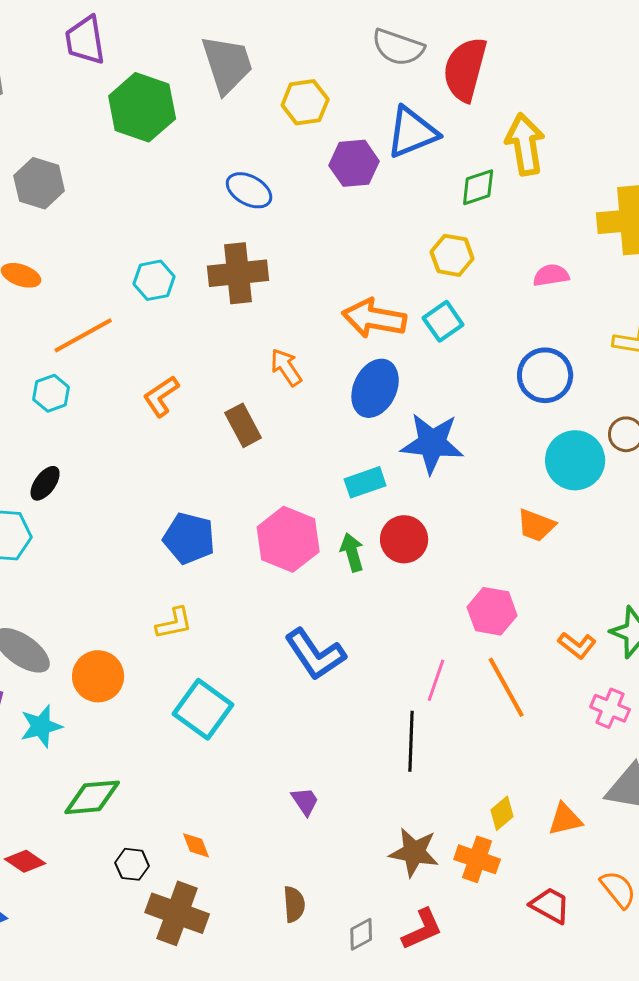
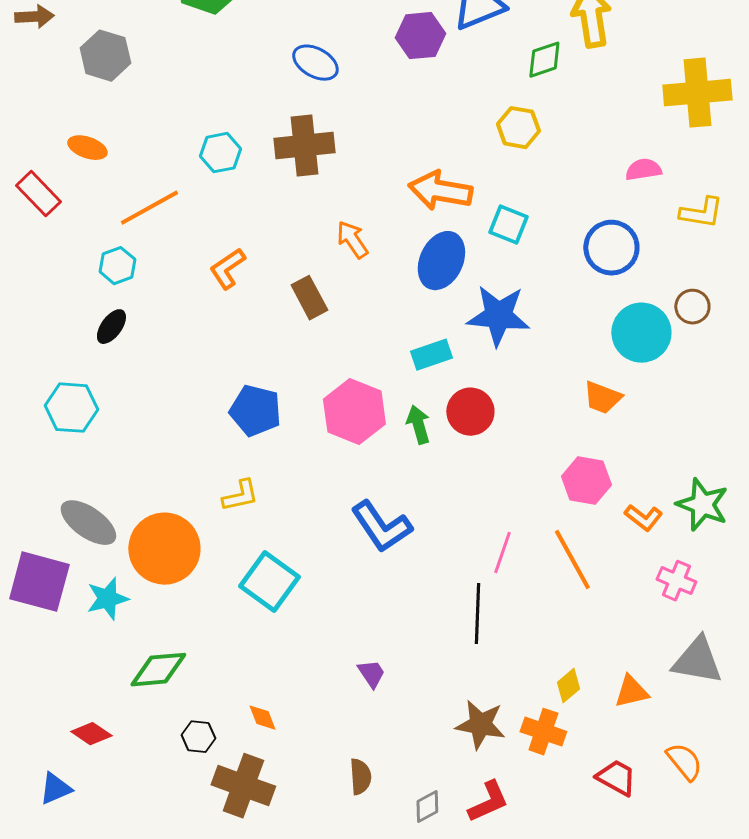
pink semicircle: (551, 275) -> (643, 170), moved
cyan square: (443, 321) -> (508, 225), moved, turned -33
black ellipse: (45, 483) -> (111, 327), moved
pink hexagon: (492, 611) -> (586, 481), moved
orange circle: (98, 676) -> (164, 549), size x1.4

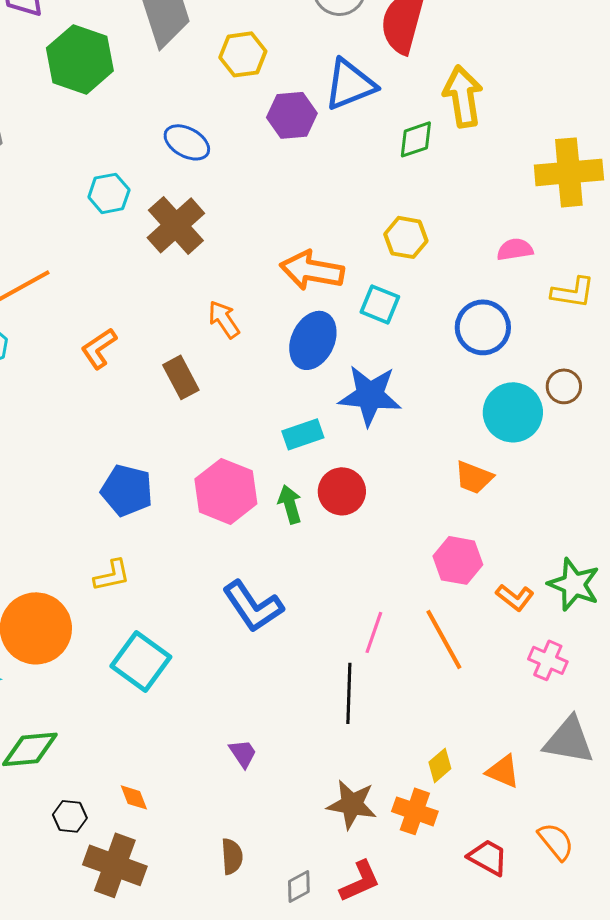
yellow hexagon: (518, 128) -> (406, 237), moved
brown cross: (304, 146) -> (176, 225), turned -36
cyan hexagon: (220, 153) -> (109, 193), moved
orange triangle: (631, 692) -> (503, 771), turned 36

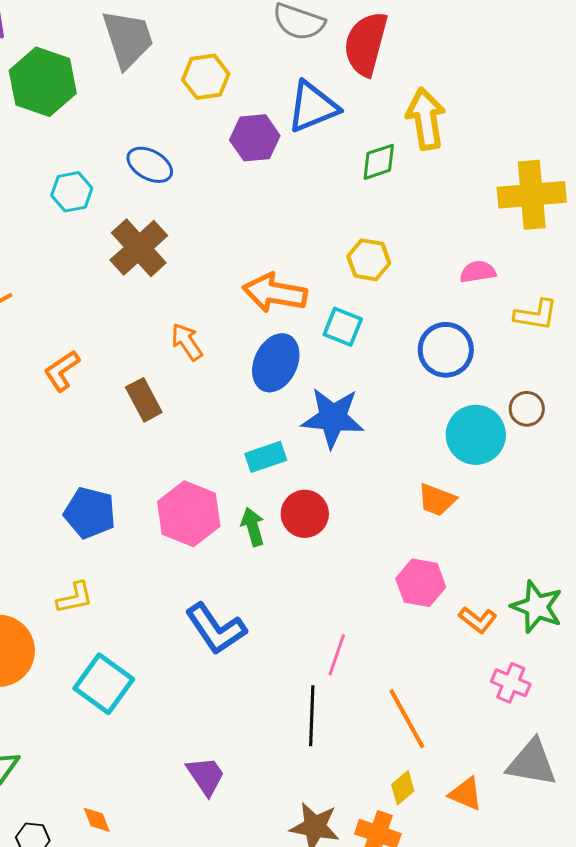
cyan hexagon: (109, 193) -> (72, 192), moved
orange line: (444, 639) -> (407, 719), moved
purple trapezoid: (243, 753) -> (206, 776), size x1.4

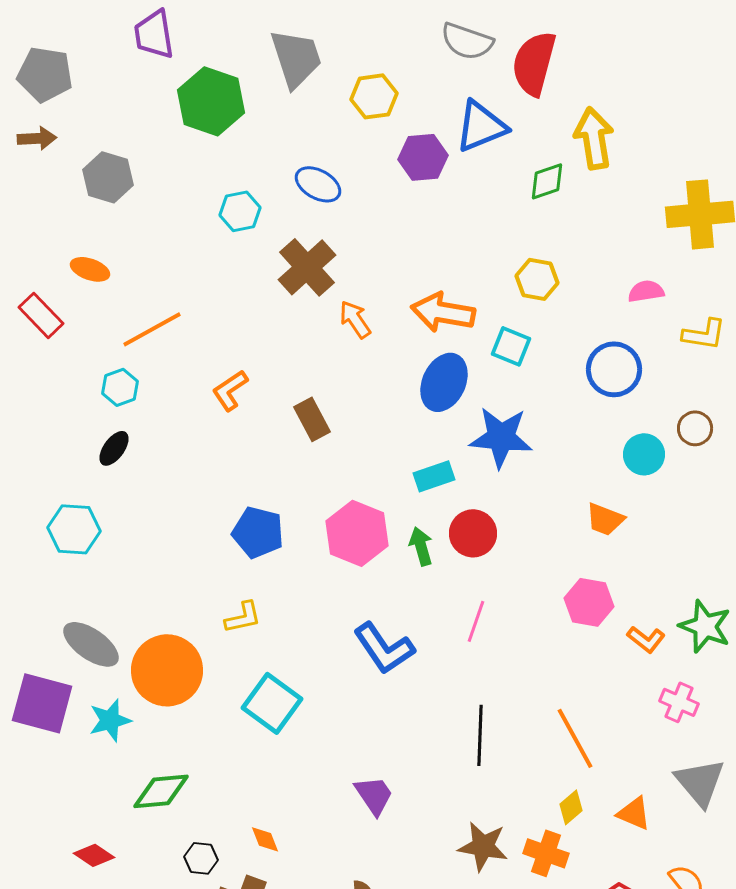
orange arrow: (187, 342) -> (355, 319), moved
cyan circle: (476, 435) -> (644, 454), size x0.7
pink line: (337, 655) -> (476, 621), moved
gray triangle: (532, 763) -> (700, 782), turned 40

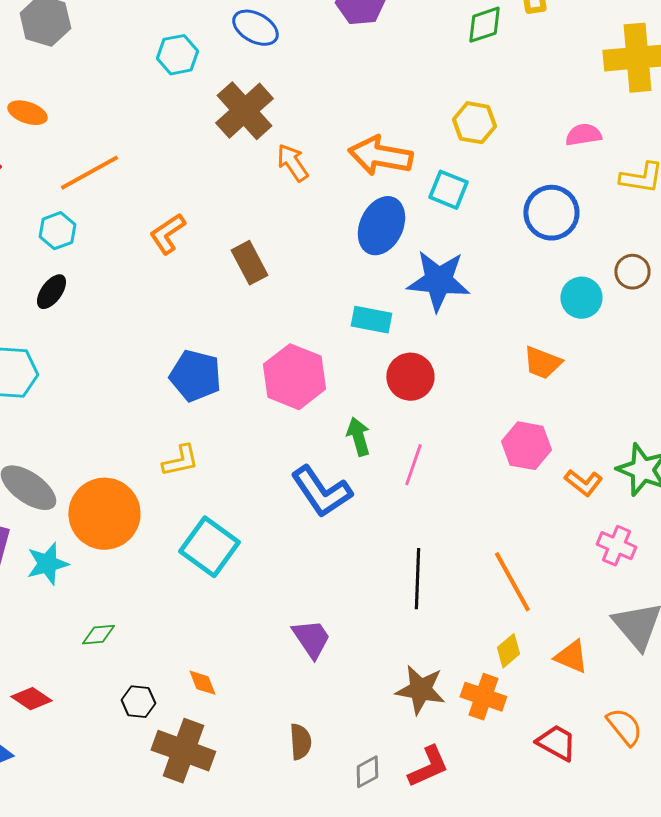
cyan rectangle: (434, 476) -> (371, 320), turned 30
green arrow: (421, 546) -> (358, 437), moved
green diamond: (161, 791) -> (98, 635), size x0.6

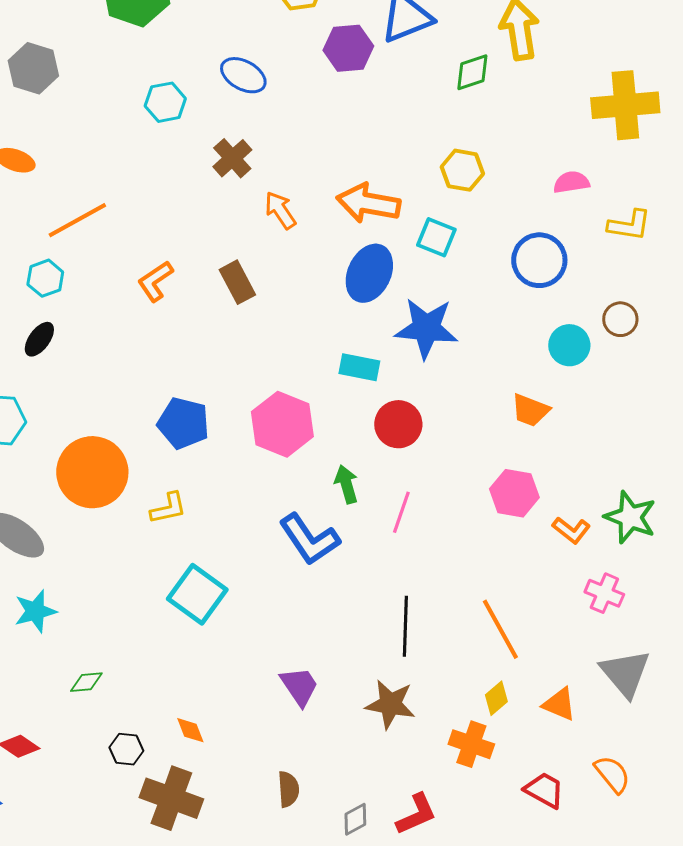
brown cross: (244, 111) -> (232, 158), size x0.7
brown rectangle: (249, 263) -> (237, 282), moved
orange circle: (104, 514) -> (92, 472), moved
brown star: (420, 690) -> (390, 704), moved

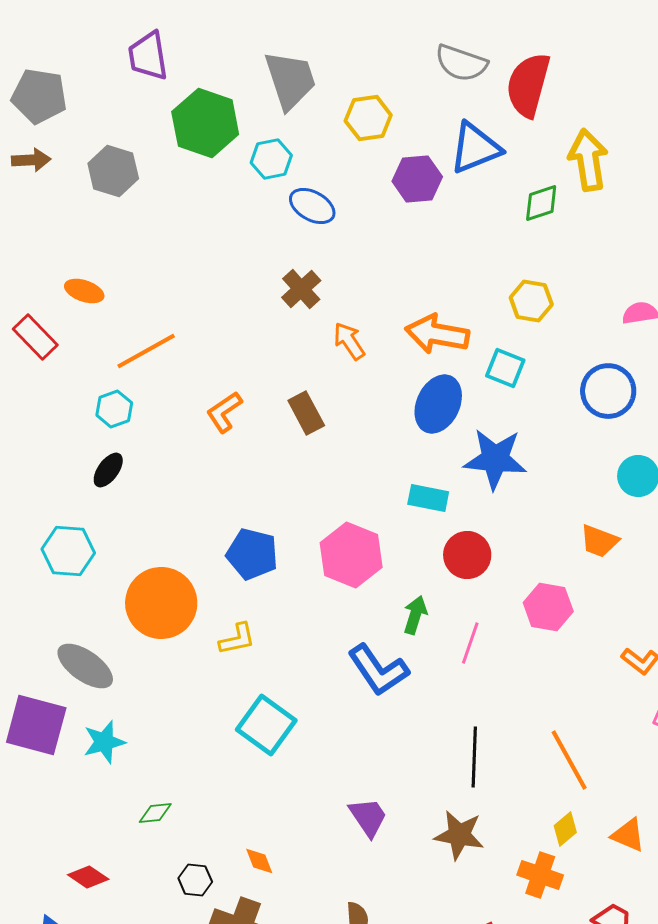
gray hexagon: (33, 68) -> (113, 171), moved
cyan hexagon: (165, 102) -> (271, 159), moved
green arrow: (346, 484) -> (415, 615), turned 33
pink hexagon: (514, 493) -> (548, 607), moved

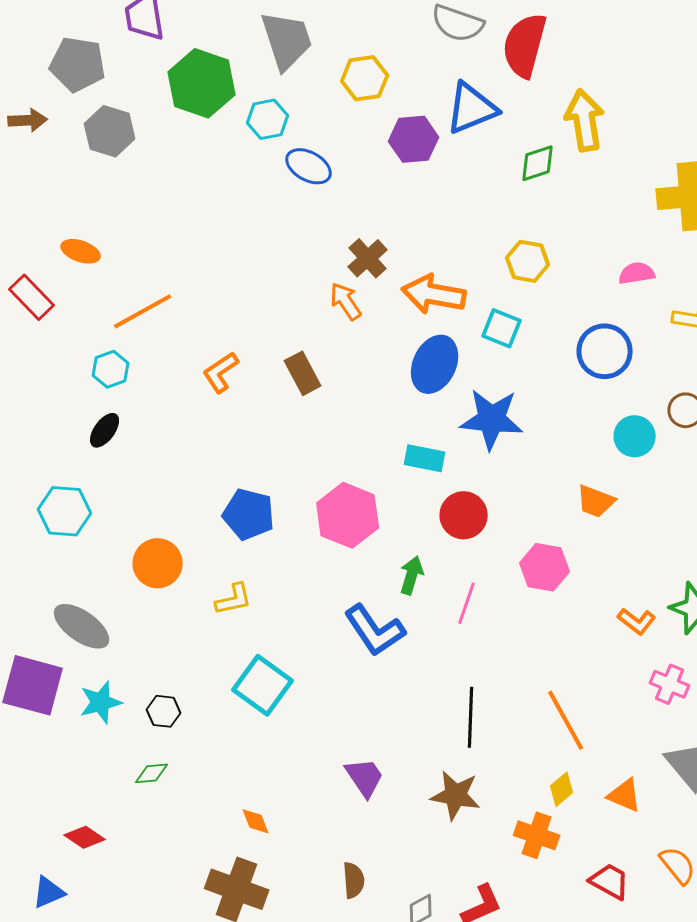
gray pentagon: (39, 96) -> (78, 64), moved
brown cross: (301, 289) -> (368, 258), moved
orange circle: (161, 603) -> (158, 563), size x0.7
black hexagon: (195, 880) -> (164, 711), moved

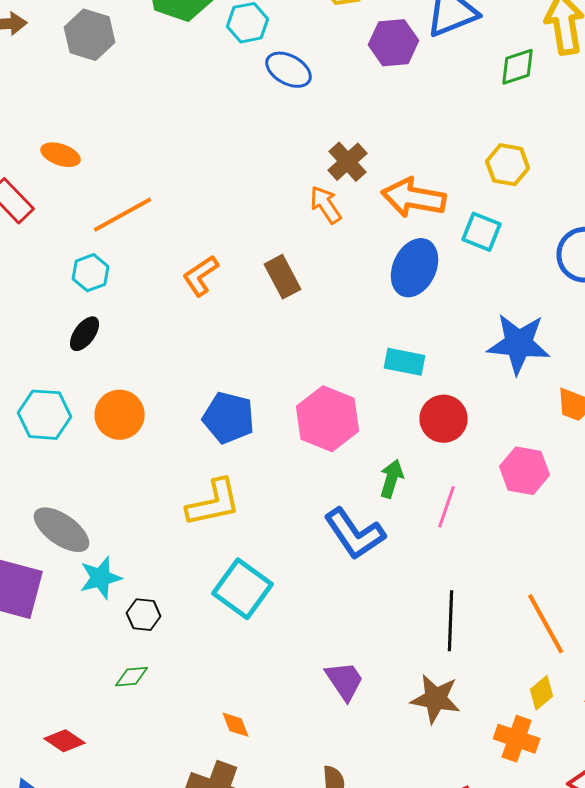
blue star: (492, 419) -> (519, 344), moved
orange circle: (158, 563) -> (120, 415), moved
yellow L-shape: (234, 599) -> (214, 503), size x1.5
cyan star: (101, 702) -> (101, 578), moved

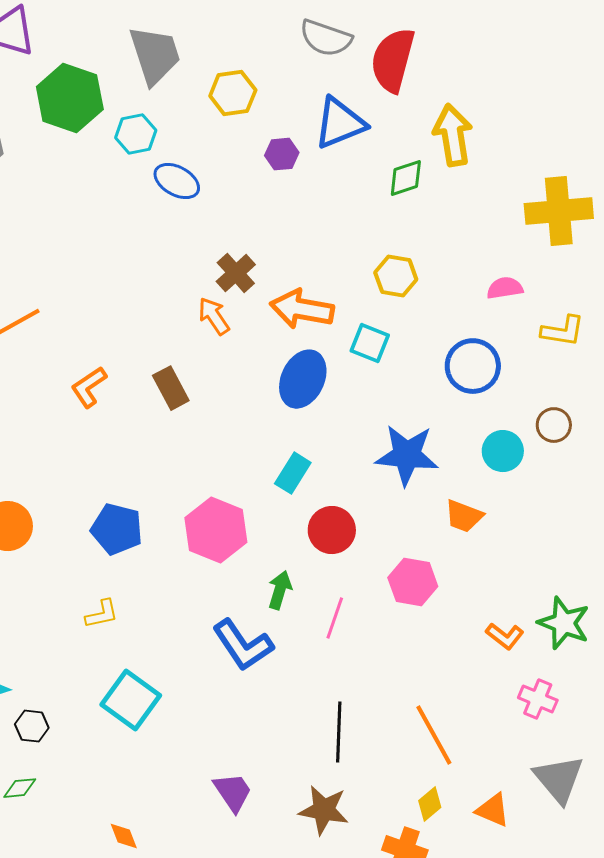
purple hexagon: (394, 43) -> (282, 154), size x0.7
cyan rectangle: (405, 362) -> (293, 473), turned -69
yellow L-shape: (214, 503) -> (102, 614), size x0.6

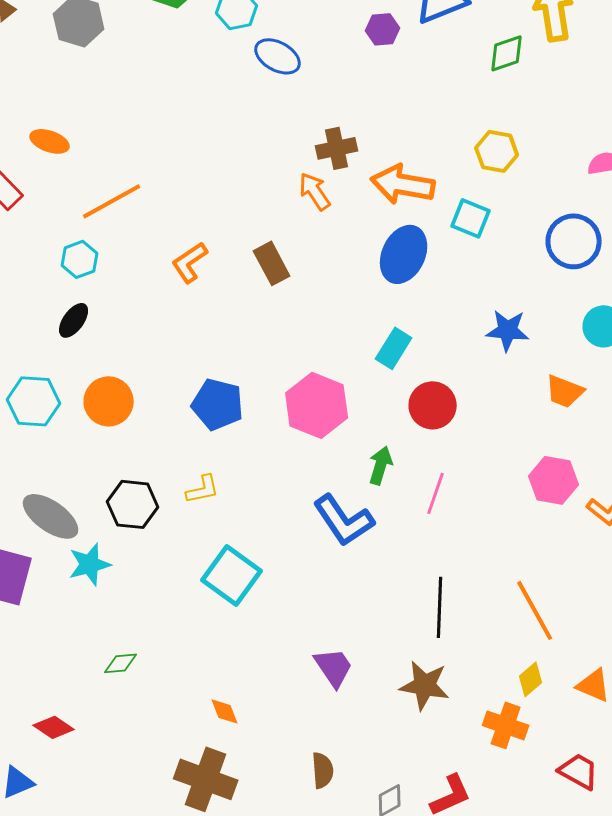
brown cross: (236, 273) -> (337, 148), turned 30
blue star: (407, 455) -> (508, 330), size x0.7
pink hexagon: (413, 582) -> (554, 480), moved
black hexagon: (32, 726) -> (133, 504), moved, size x1.5

